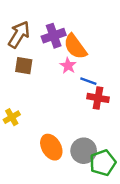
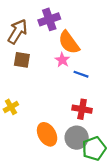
purple cross: (54, 36) -> (49, 19), moved
red cross: (98, 98) -> (82, 109), moved

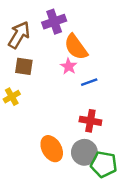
blue line: (81, 74) -> (89, 82), turned -40
yellow cross: (11, 107) -> (12, 97), moved
green pentagon: (94, 149) -> (104, 164), turned 30

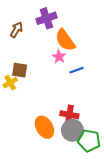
brown arrow: (19, 35) -> (16, 30), size x0.7
brown square: (24, 66) -> (20, 70), moved
red cross: (90, 121) -> (69, 115), moved

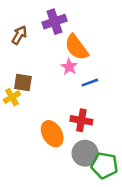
red cross: (69, 115) -> (81, 120), moved
orange ellipse: (44, 127) -> (52, 134), moved

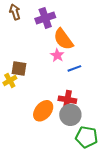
brown arrow: (19, 35) -> (15, 12), moved, turned -49
orange ellipse: (52, 134) -> (43, 111), turned 70
gray circle: (85, 153) -> (70, 115), moved

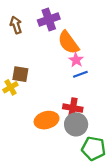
brown arrow: (15, 12) -> (16, 25), moved
pink star: (57, 55) -> (76, 60), moved
orange ellipse: (43, 111) -> (47, 120), turned 35

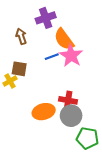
brown arrow: (16, 25) -> (21, 36), moved
pink star: (76, 60) -> (71, 56), size x1.6
blue line: (80, 74) -> (52, 57), moved

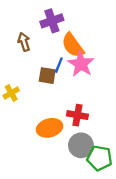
blue line: (52, 57) -> (59, 65), turned -48
brown square: (19, 69) -> (47, 76), moved
gray circle: (71, 116) -> (81, 145), moved

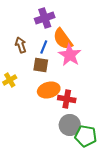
brown arrow: (24, 42) -> (21, 45), moved
blue line: (59, 65) -> (44, 47), moved
orange ellipse: (50, 128) -> (49, 90), moved

